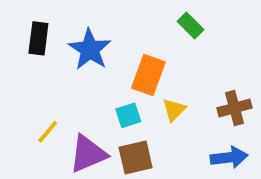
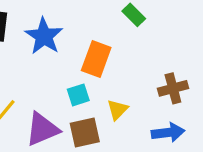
yellow triangle: (174, 110) -> (117, 110), moved

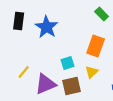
orange rectangle: (96, 59) -> (96, 46), moved

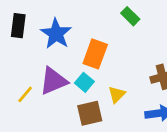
orange rectangle: (96, 46) -> (95, 54), moved
cyan square: (68, 63) -> (84, 82), turned -32
purple triangle: (46, 84) -> (53, 81), moved

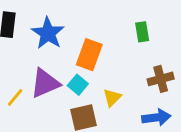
green rectangle: (130, 16) -> (142, 32), moved, turned 36

